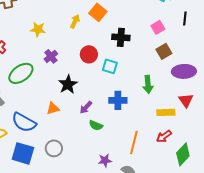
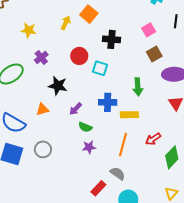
black star: (68, 84) -> (58, 86), turned -30
yellow rectangle: (166, 112) -> (129, 115), moved
purple star: (105, 160) -> (89, 147), moved

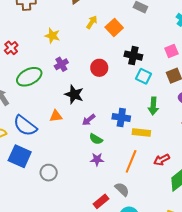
yellow arrow: (66, 23) -> (92, 22), moved
cyan square: (100, 68) -> (143, 76), moved
gray circle: (43, 149) -> (49, 173), moved

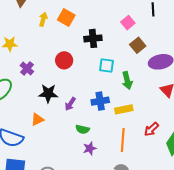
cyan square: (143, 76) -> (107, 66), moved
purple arrow: (89, 120) -> (70, 104), moved

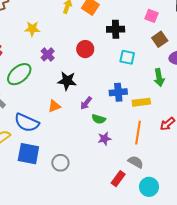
pink square: (128, 23) -> (152, 16), turned -32
green arrow: (127, 80) -> (159, 77), moved
purple arrow: (70, 104) -> (86, 103), moved

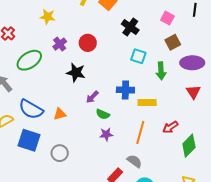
black cross: (116, 29) -> (130, 27), turned 30
red circle: (85, 49) -> (88, 43), moved
green arrow: (159, 77) -> (161, 71), moved
orange triangle: (54, 106) -> (60, 114), moved

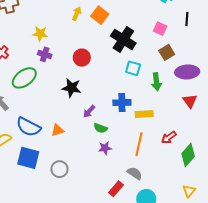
black cross: (130, 27) -> (123, 40), size x1.4
purple cross: (60, 44) -> (45, 54), moved, turned -32

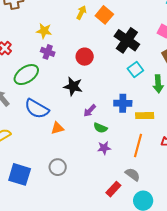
cyan square: (133, 68) -> (135, 69), turned 35
blue semicircle: (28, 127) -> (37, 109), moved
blue square: (28, 158) -> (20, 174), moved

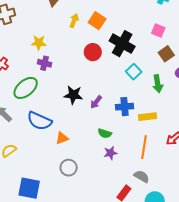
red circle: (85, 57) -> (93, 52), moved
purple arrow: (90, 111) -> (96, 102), moved
gray circle: (58, 167) -> (69, 168), moved

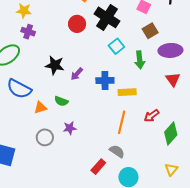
green semicircle: (105, 133) -> (61, 101), moved
purple star: (110, 153) -> (70, 128), moved

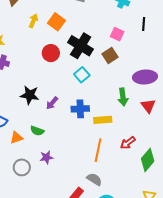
brown square: (150, 31) -> (110, 55), moved
cyan square: (116, 46) -> (82, 75), moved
green arrow: (140, 60) -> (123, 97), moved

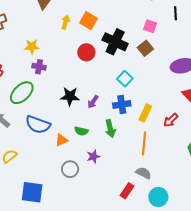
cyan square: (82, 75) -> (125, 79), moved
green arrow: (123, 97) -> (110, 129), moved
yellow rectangle: (103, 120) -> (145, 113), turned -54
red arrow: (128, 143) -> (171, 120), moved

